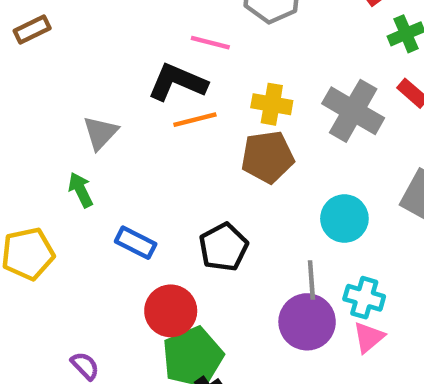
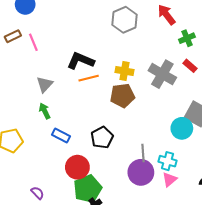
pink line: (210, 43) -> (33, 42), moved, turned 54
green arrow: (81, 190) -> (45, 111), moved
cyan circle: (344, 219) -> (182, 128), moved

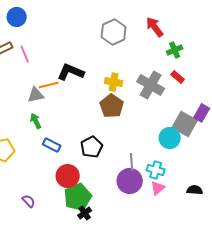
orange line: (89, 78) -> (49, 85), moved
gray triangle: (45, 84) -> (36, 95), turned 36
brown pentagon: (122, 96) -> (112, 106), turned -30

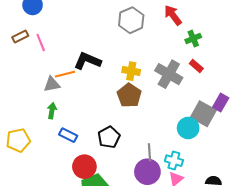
green arrow: (36, 121) -> (52, 111), turned 35

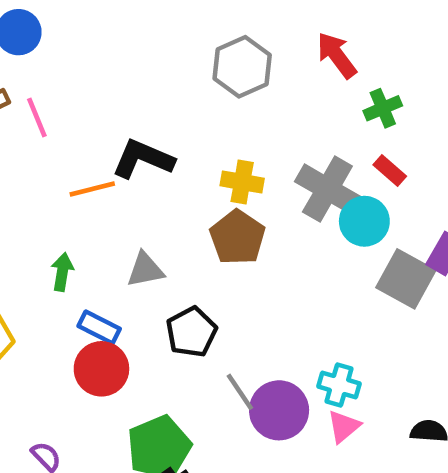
gray triangle: (52, 84) -> (145, 270), moved
cyan circle: (188, 128) -> (364, 221), moved
gray line: (149, 152) -> (240, 392), moved, turned -30
red circle: (84, 167) -> (101, 369), moved

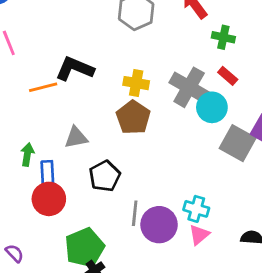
green cross: (383, 108) -> (223, 37), turned 35
green arrow: (62, 272) -> (27, 155), moved
blue rectangle: (99, 327) -> (47, 173), turned 60
gray line: (240, 392) -> (135, 213), turned 40

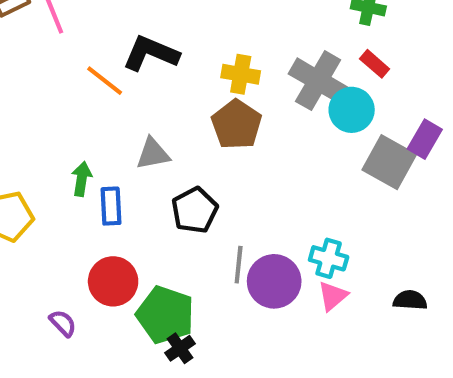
orange line: (43, 87) -> (105, 81), turned 52
red circle: (49, 199) -> (113, 281), moved
green pentagon: (85, 248) -> (165, 315), turned -30

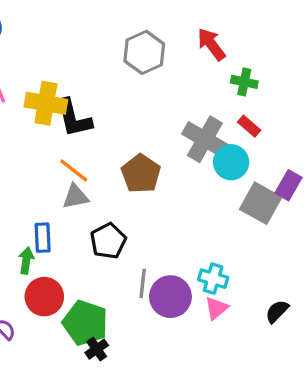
black L-shape: (151, 53) -> (74, 118), turned -126
yellow cross: (241, 74) -> (46, 103), moved, size x1.4
orange line: (105, 81) -> (74, 170), moved
green arrow: (82, 179) -> (26, 261), moved
black semicircle: (410, 300) -> (277, 311), turned -50

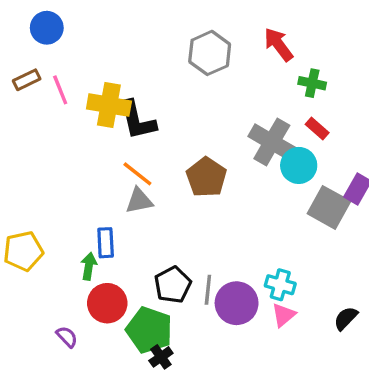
black pentagon: (108, 241) -> (173, 285), moved

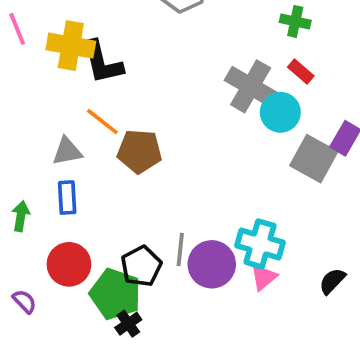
brown pentagon: (206, 177) -> (139, 151), moved, turned -30
gray triangle: (139, 201) -> (67, 151), moved
green arrow: (89, 266) -> (21, 216), moved
black pentagon: (173, 285) -> (141, 266), moved
cyan cross: (280, 285) -> (260, 244), size x1.4

